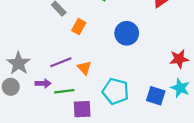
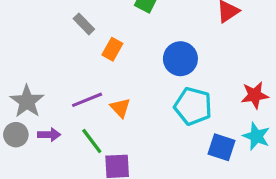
purple arrow: (43, 83) -> (49, 135), moved
green line: (64, 91) -> (92, 141), turned 60
cyan pentagon: (116, 91) -> (193, 106), moved

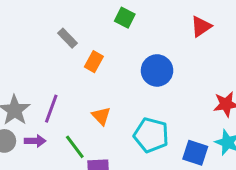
purple line: (87, 100) -> (51, 109), moved, turned -48
cyan pentagon: (193, 106) -> (151, 135), moved

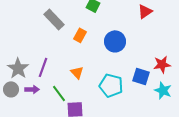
gray rectangle: (67, 38) -> (54, 19), size x1.5
orange rectangle: (94, 62) -> (80, 35), moved
blue square: (195, 153) -> (141, 76), moved

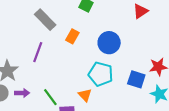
purple line: (43, 67) -> (38, 52), moved
orange triangle: (77, 72) -> (85, 95), moved
cyan pentagon: (111, 85) -> (101, 74), moved

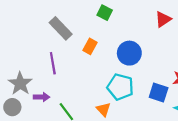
purple line: (38, 52) -> (53, 63), turned -30
purple arrow: (22, 93) -> (42, 97), moved

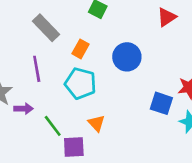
cyan pentagon: (120, 87) -> (80, 83), moved

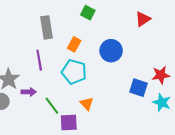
gray rectangle: (46, 28) -> (47, 27), turned 35

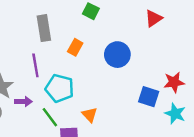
cyan pentagon: (74, 72) -> (60, 88), moved

